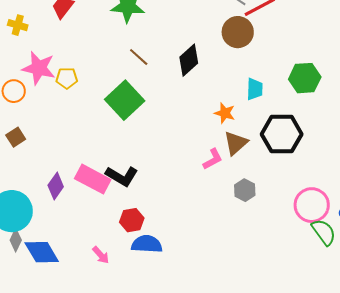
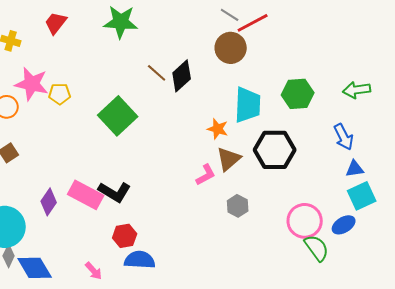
brown line: (139, 57) -> (157, 73), moved
cyan trapezoid: (255, 89) -> (248, 105), size x1.6

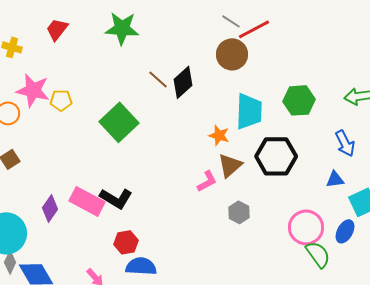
blue triangle: (355, 169) -> (335, 179), moved
blue ellipse: (344, 225) -> (345, 231), turned -30

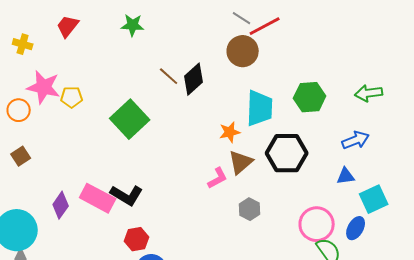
green star: (122, 28) -> (133, 25), size x0.7
orange star: (219, 135) -> (230, 132), turned -30
blue arrow: (345, 143) -> (356, 140), turned -84

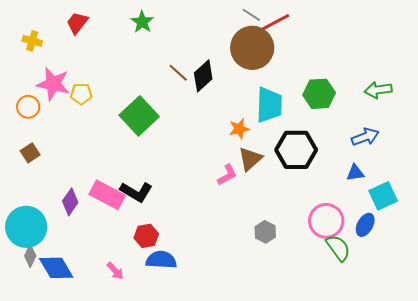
green star: (133, 25) -> (142, 22), turned 30
brown circle: (243, 51) -> (252, 48), size x1.4
gray hexagon: (250, 209) -> (265, 232), moved

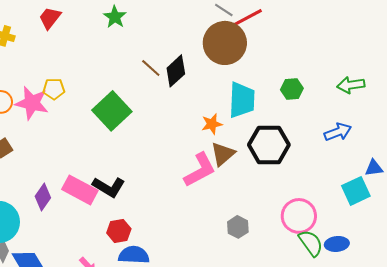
pink star: (53, 84) -> (32, 103), moved
green hexagon: (319, 94) -> (292, 89), size x0.7
blue triangle: (355, 173) -> (374, 168), moved
pink L-shape: (227, 175) -> (200, 170), size x1.6
blue ellipse: (365, 225) -> (337, 244), moved, turned 55

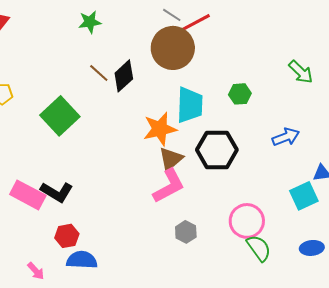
green star: (115, 17) -> (90, 22), moved, turned 30
green arrow: (351, 85) -> (301, 72), moved, turned -128
orange star: (212, 124) -> (160, 129), size x1.6
pink L-shape: (200, 170) -> (169, 186), moved
blue ellipse: (337, 244) -> (312, 248), moved

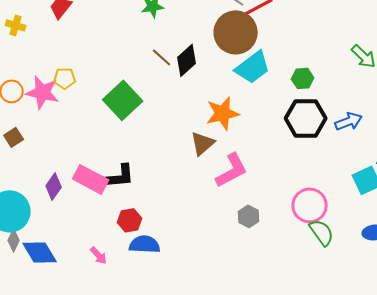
cyan trapezoid: (190, 105) -> (253, 67), moved, turned 51
black hexagon: (217, 150) -> (306, 118), moved
brown triangle: (171, 159) -> (203, 143), moved
black L-shape: (57, 192) -> (120, 176), turned -36

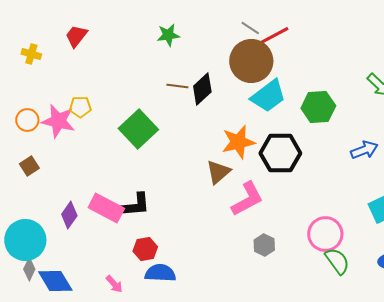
brown line: (162, 57) -> (177, 86), turned -35
green hexagon: (303, 78) -> (318, 107), size x1.5
black hexagon: (306, 118) -> (280, 153), moved

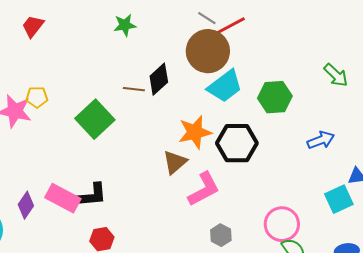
brown line: (177, 86) -> (134, 89), moved

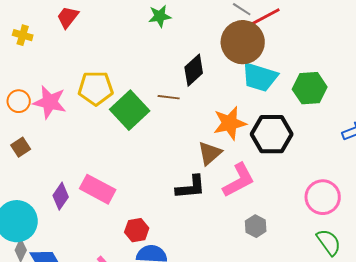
cyan trapezoid: (225, 86) -> (260, 77), turned 54
brown line: (134, 89) -> (169, 97), moved
yellow pentagon: (37, 97) -> (96, 88), moved, size x1.6
black L-shape: (92, 195) -> (191, 187), moved
pink circle: (282, 224) -> (323, 197), moved

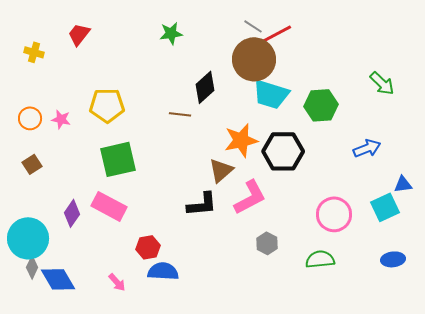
pink star: (50, 102) -> (61, 119), size x0.6
green square: (130, 110) -> (118, 159), moved, turned 30
green semicircle: (329, 242) -> (320, 259), moved, turned -60

